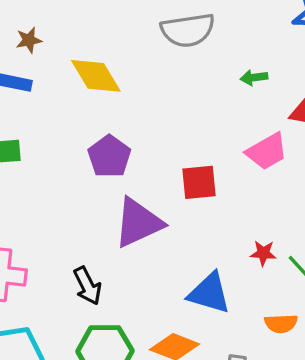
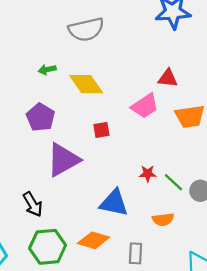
yellow diamond: (96, 76) -> (86, 84), moved
green arrow: (254, 78) -> (47, 70), moved
red square: (199, 182) -> (101, 130), size x0.7

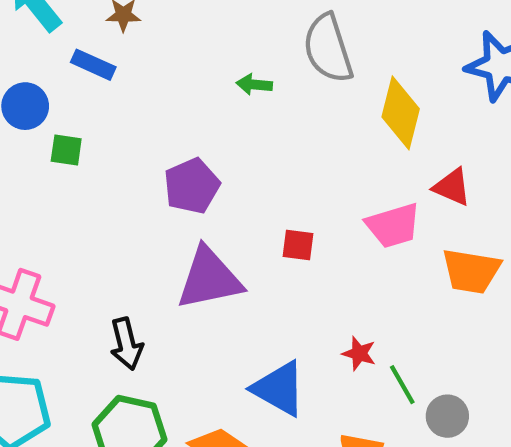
gray semicircle: (86, 29) -> (328, 48), turned 68
green arrow: (47, 70) -> (254, 84), moved
yellow diamond: (86, 84) -> (401, 113), moved, turned 32

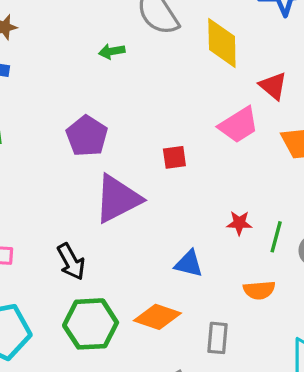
red triangle: (452, 187) -> (273, 86), turned 32
green line: (402, 385) -> (276, 237), turned 60
blue triangle: (279, 389) -> (189, 264), size x0.7

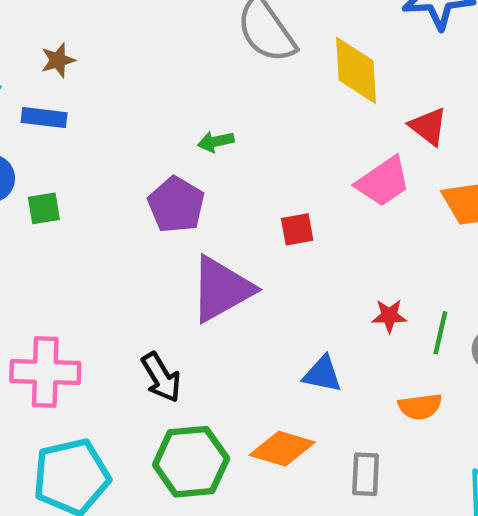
green arrow: (112, 51) -> (216, 142), moved

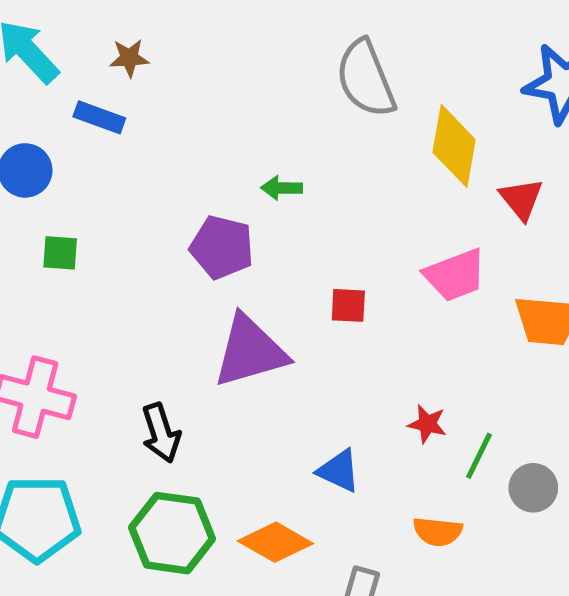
red triangle: (428, 126) -> (521, 199), moved
purple pentagon: (176, 205) -> (222, 247), turned -30
green square: (44, 208) -> (60, 253), moved

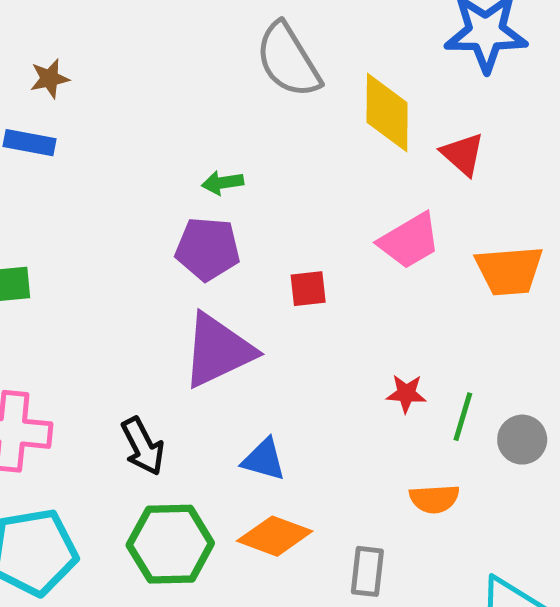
purple pentagon: (222, 247) -> (208, 249), moved
blue triangle: (339, 471) -> (264, 459), moved

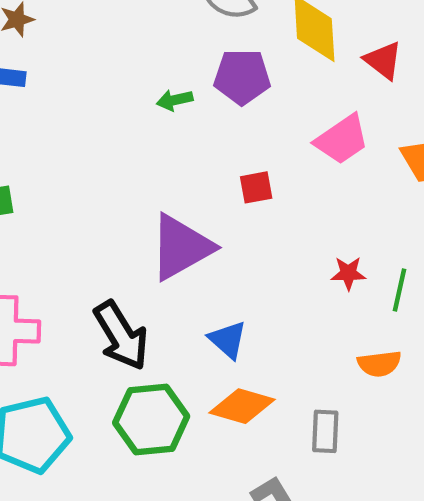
purple pentagon: (208, 249) -> (242, 77), moved
black arrow: (143, 446) -> (121, 336), size x1.4
blue triangle: (264, 459) -> (228, 340), turned 30

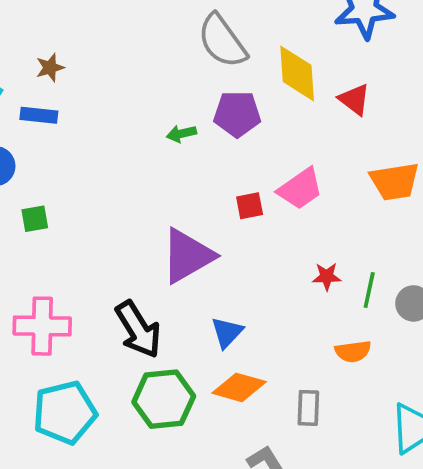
pink trapezoid: (342, 139) -> (300, 189), moved
blue triangle: (228, 340) -> (227, 332), turned 32

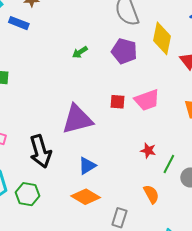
green arrow: (181, 134) -> (80, 52), moved, turned -35
orange semicircle: (353, 351) -> (151, 194), turned -126
green hexagon: (164, 399) -> (27, 194), moved, size x0.7

